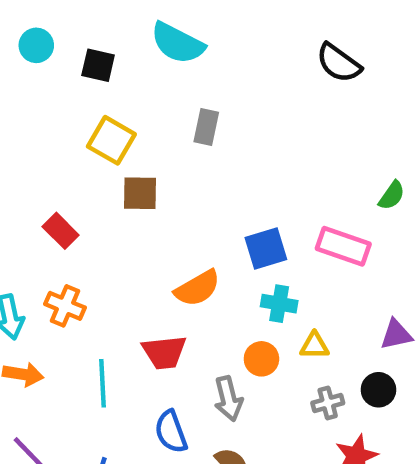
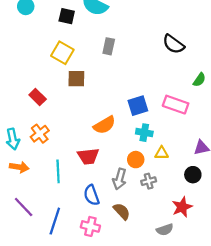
black semicircle: (339, 63) -> (173, 44), moved
black square: (98, 65) -> (67, 16), moved
orange cross: (65, 306) -> (40, 134), turned 30
gray arrow: (228, 399) -> (120, 179), turned 30
gray cross: (328, 403) -> (149, 181), moved

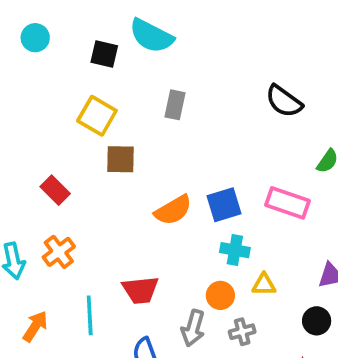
orange semicircle: (104, 125) -> (173, 210), moved
orange arrow: (19, 167) -> (35, 326), moved, turned -66

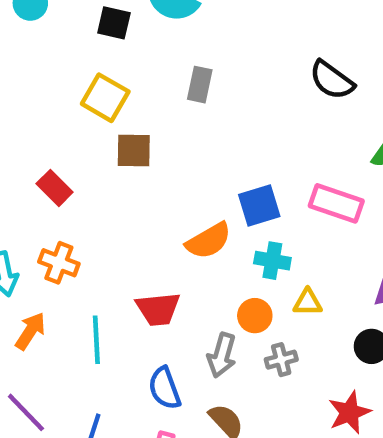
orange semicircle: (173, 210) -> (209, 241), moved
orange cross: (59, 252) -> (59, 263), turned -32
orange arrow: (35, 326) -> (30, 331), moved

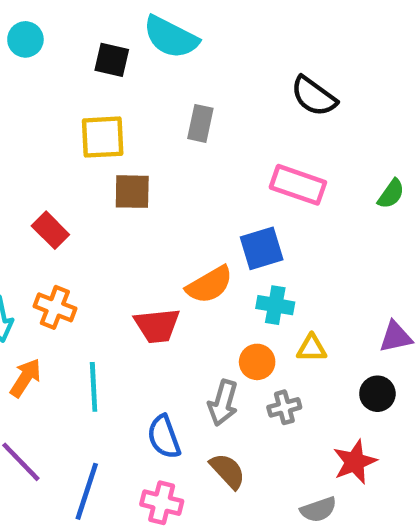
black semicircle: (332, 80) -> (314, 96), moved
yellow square: (105, 98) -> (103, 137), turned -33
pink rectangle: (336, 203) -> (298, 185), moved
red trapezoid: (158, 309) -> (157, 326), moved

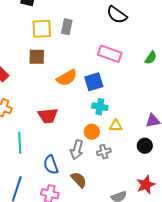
yellow square: (103, 137) -> (42, 29), moved
orange semicircle: (209, 285) -> (67, 78), moved
red star: (355, 462) -> (146, 185), moved

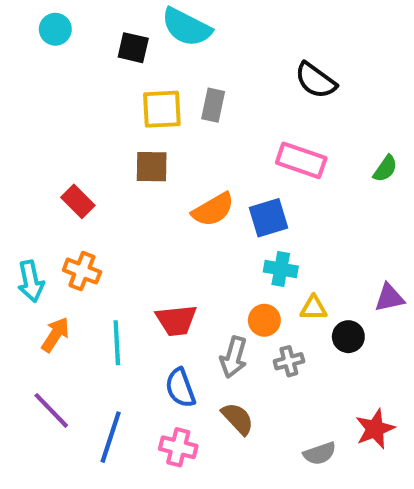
red trapezoid: (48, 116) -> (176, 320), moved
black circle: (145, 146) -> (348, 337), moved

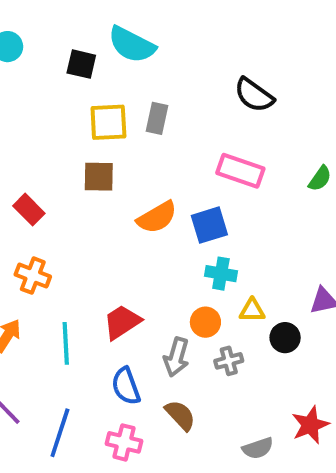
red trapezoid: (176, 320) -> (122, 322), turned 153

